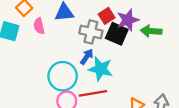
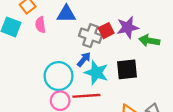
red square: (107, 16) -> (106, 31), moved
black square: (117, 34) -> (127, 69), moved, turned -35

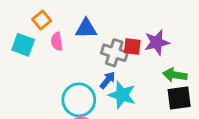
red square: (106, 31) -> (132, 47), turned 35
green arrow: (149, 41) -> (175, 75), moved
black square: (127, 69) -> (179, 98), moved

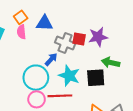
orange square: (42, 20) -> (21, 17), moved
blue arrow: (108, 80) -> (51, 59), moved
black square: (179, 98) -> (96, 78), moved

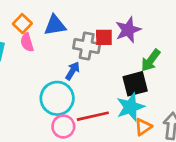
green arrow: (111, 63) -> (151, 60), turned -54
cyan star: (69, 76) -> (130, 107), moved, turned -30

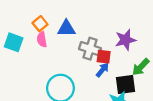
red square: (104, 37) -> (104, 57), moved
blue arrow: (73, 71) -> (102, 70), moved

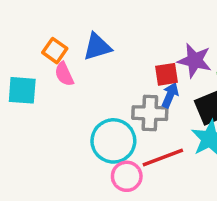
purple star: (125, 40) -> (195, 61), moved, turned -30
gray cross: (90, 49) -> (150, 113), moved

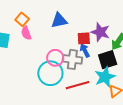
blue triangle: (97, 47) -> (59, 20), moved
blue arrow: (170, 95) -> (85, 50), turned -56
pink circle: (127, 176) -> (55, 58), moved

